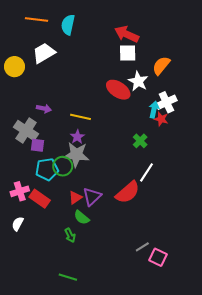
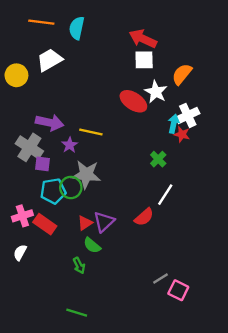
purple arrow: (44, 109) -> (50, 123), size x1.6
purple star: (77, 137) -> (70, 145), moved
red semicircle: (128, 192) -> (144, 217), size x0.7

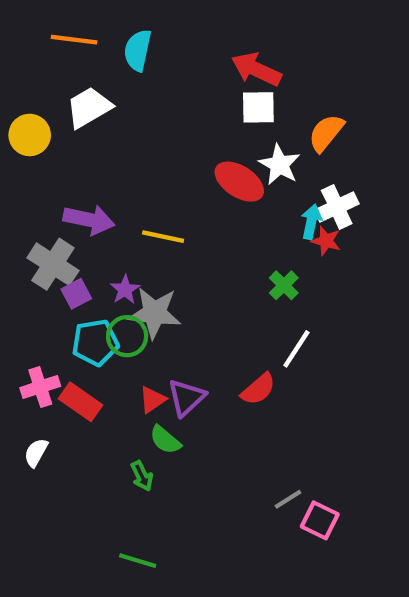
purple star: (70, 145) -> (125, 290), moved
purple square: (42, 164) -> (76, 294), turned -35

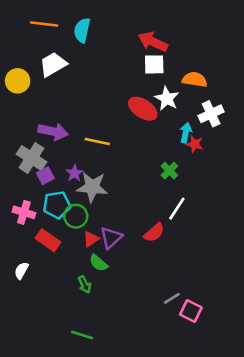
orange semicircle: (326, 133) -> (195, 80), turned 60
white cross: (337, 207) -> (211, 114), moved
green circle: (127, 336) -> (76, 216), moved
pink cross: (40, 387) -> (24, 212), moved, turned 35

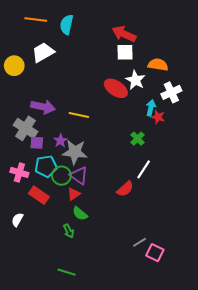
purple square: (45, 176) -> (37, 143), turned 32
purple triangle: (111, 238) -> (79, 176), moved, turned -42

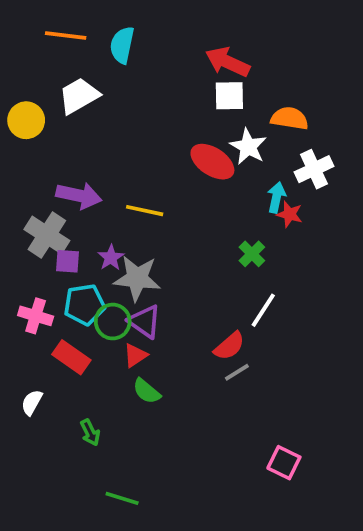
green arrow: (69, 231) -> (90, 433), moved
gray line: (139, 242) -> (237, 372), moved

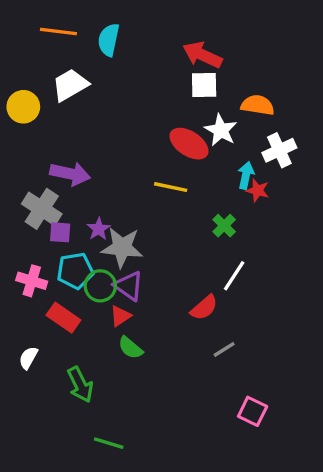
yellow line: (145, 211) -> (171, 187), moved
gray line: (237, 372) -> (224, 349), moved
green arrow: (90, 433) -> (80, 385), size x1.5

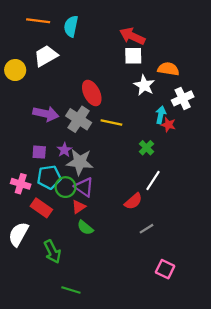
red ellipse: (189, 144) -> (92, 93), moved, turned 30
gray cross: (42, 209) -> (79, 119), moved
white semicircle: (28, 358) -> (18, 234), size x1.6

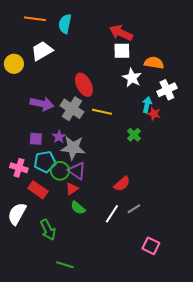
white line: (153, 181) -> (112, 214), moved

